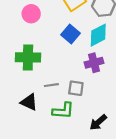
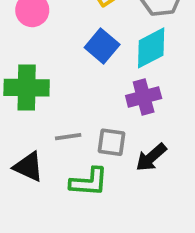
black arrow: (98, 122) -> (151, 157), moved

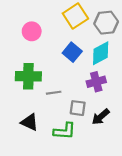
gray line: (68, 137) -> (54, 93), moved

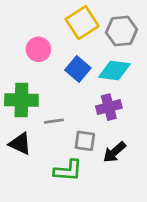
pink circle: (32, 31) -> (38, 49), moved
cyan diamond: (101, 53) -> (114, 70), turned 35
black triangle: (29, 122) -> (20, 144), moved

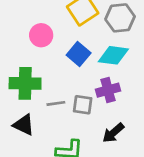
gray square: (85, 141) -> (83, 105), moved

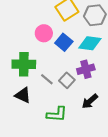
pink circle: (41, 35) -> (44, 33), moved
gray line: (56, 103) -> (47, 79), turned 48
gray square: (83, 105) -> (67, 80), turned 35

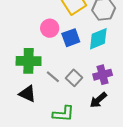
blue square: (64, 42) -> (71, 38), turned 30
cyan diamond: (90, 43) -> (98, 39), turned -30
purple cross: (86, 69) -> (103, 75), moved

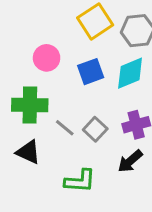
pink circle: (50, 28) -> (47, 58), moved

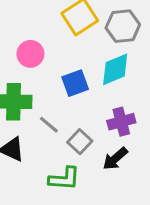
blue square: (91, 72) -> (75, 83), moved
gray square: (95, 129) -> (80, 142), moved

